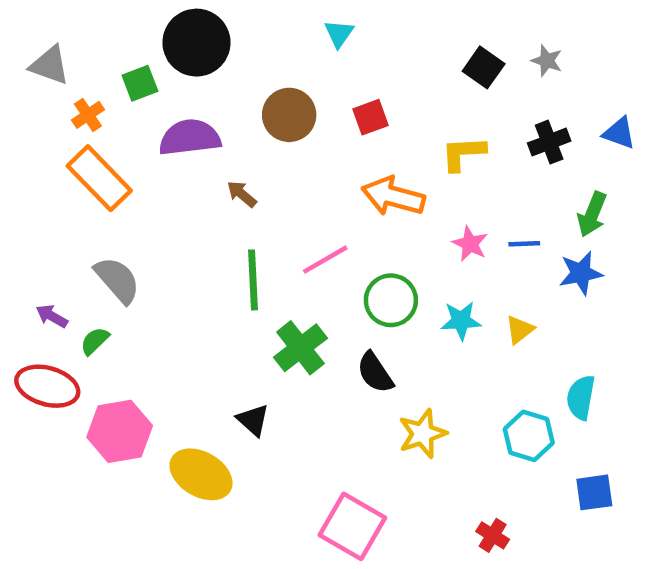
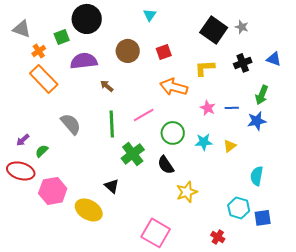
black square: (484, 67) -> (214, 30), size x1.5
gray semicircle: (117, 280) -> (71, 124), moved
purple arrow: (52, 316) -> (23, 140), turned -72
cyan hexagon: (529, 436) -> (239, 208), moved

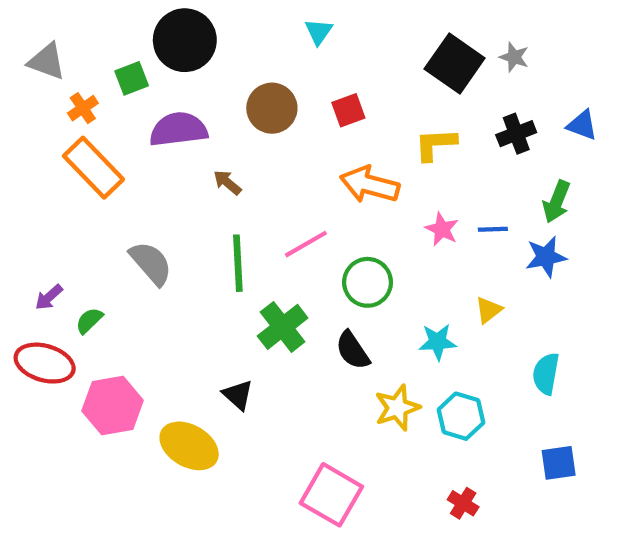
cyan star: (204, 142) -> (438, 342), moved
cyan hexagon: (239, 208) -> (461, 416), moved

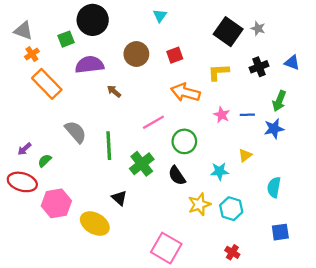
orange cross: (83, 108) -> (32, 54), moved
green line: (238, 263) -> (109, 146), moved

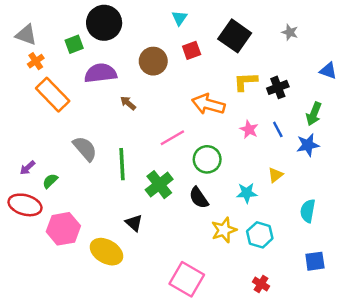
black square: (228, 32) -> (235, 36), moved
red square: (175, 55) -> (192, 50), moved
black cross: (259, 67) -> (278, 87), moved
blue line: (247, 115) -> (278, 129), turned 64

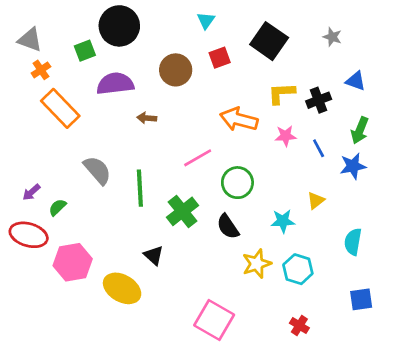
blue triangle: (328, 71) -> (356, 81), moved
brown arrow: (128, 103) -> (147, 118), turned -35
pink star: (249, 129) -> (286, 136), moved, turned -30

